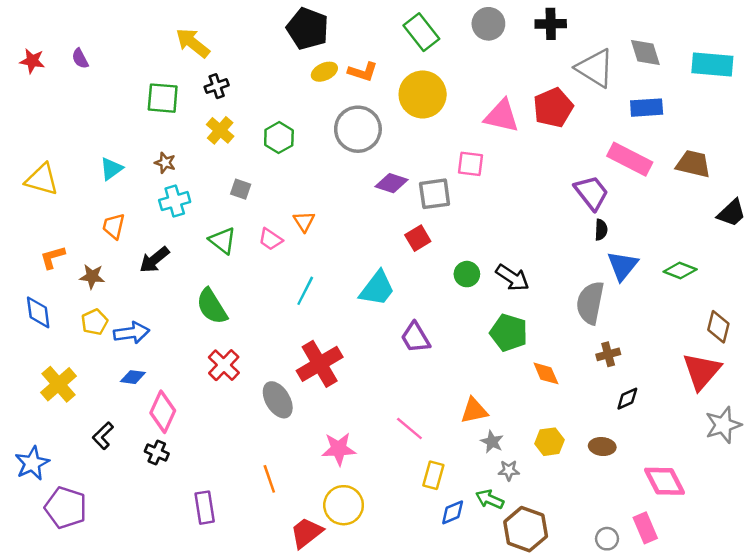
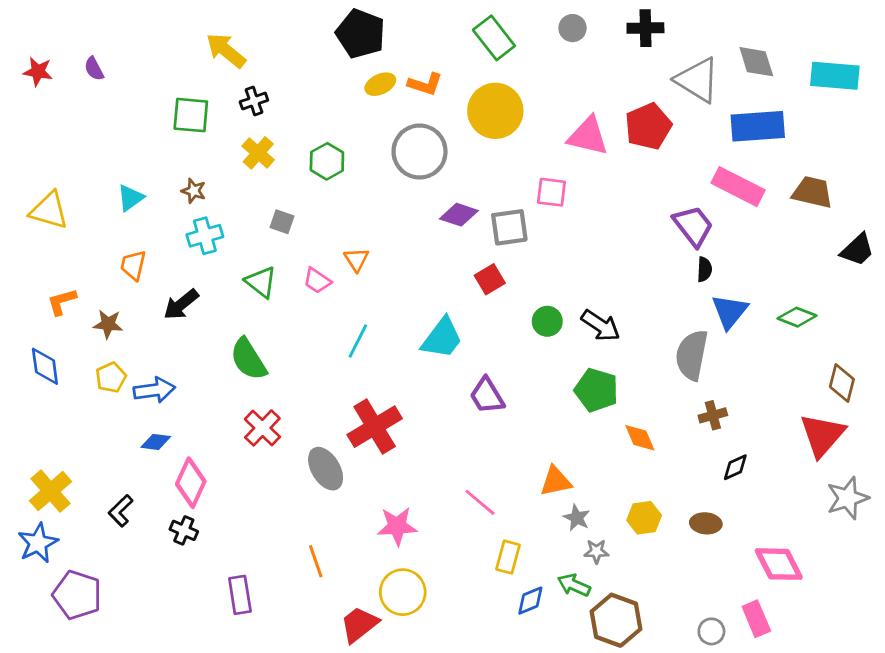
gray circle: (488, 24) -> (573, 28), size x0.7
blue rectangle: (647, 108) -> (758, 126), size x1.4
yellow cross: (59, 384) -> (51, 491), moved

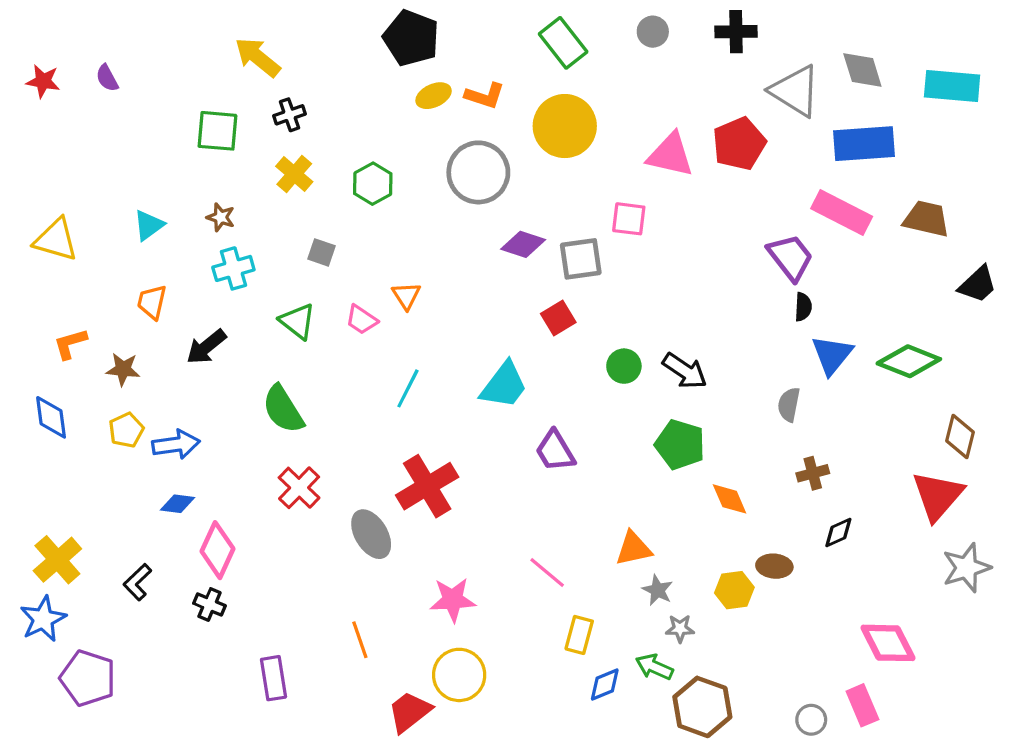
green diamond: (797, 317) -> (909, 361), size x1.4
gray semicircle: (692, 355) -> (789, 404), size x0.6
brown ellipse: (706, 523) -> (774, 566), moved

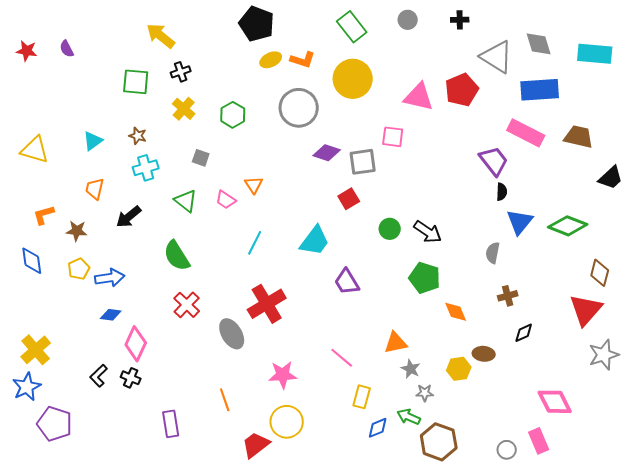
black cross: (736, 32) -> (460, 20), size x0.7
black L-shape: (137, 582) -> (99, 376), moved

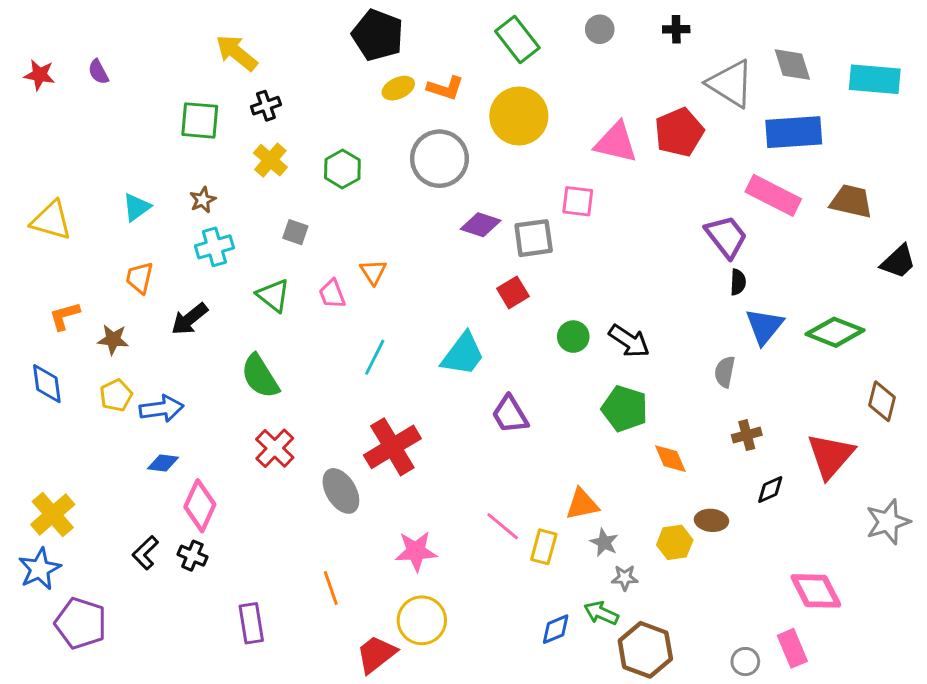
brown star: (138, 136) -> (203, 200), turned 30
pink trapezoid: (226, 200) -> (332, 294), turned 35
red triangle: (586, 310) -> (831, 456), moved
yellow rectangle: (362, 397) -> (544, 547), moved

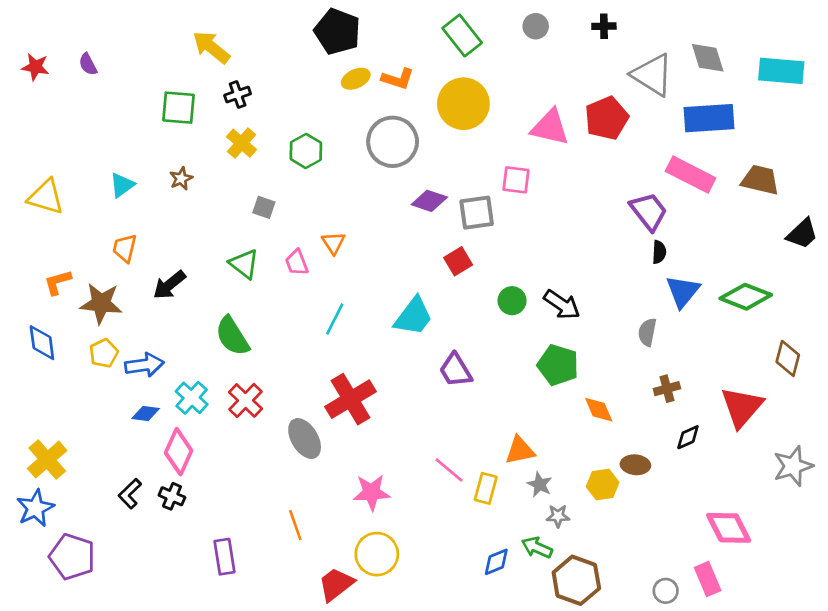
cyan cross: (214, 247) -> (192, 398), moved, turned -32
brown star: (113, 340) -> (101, 303), size x1.5

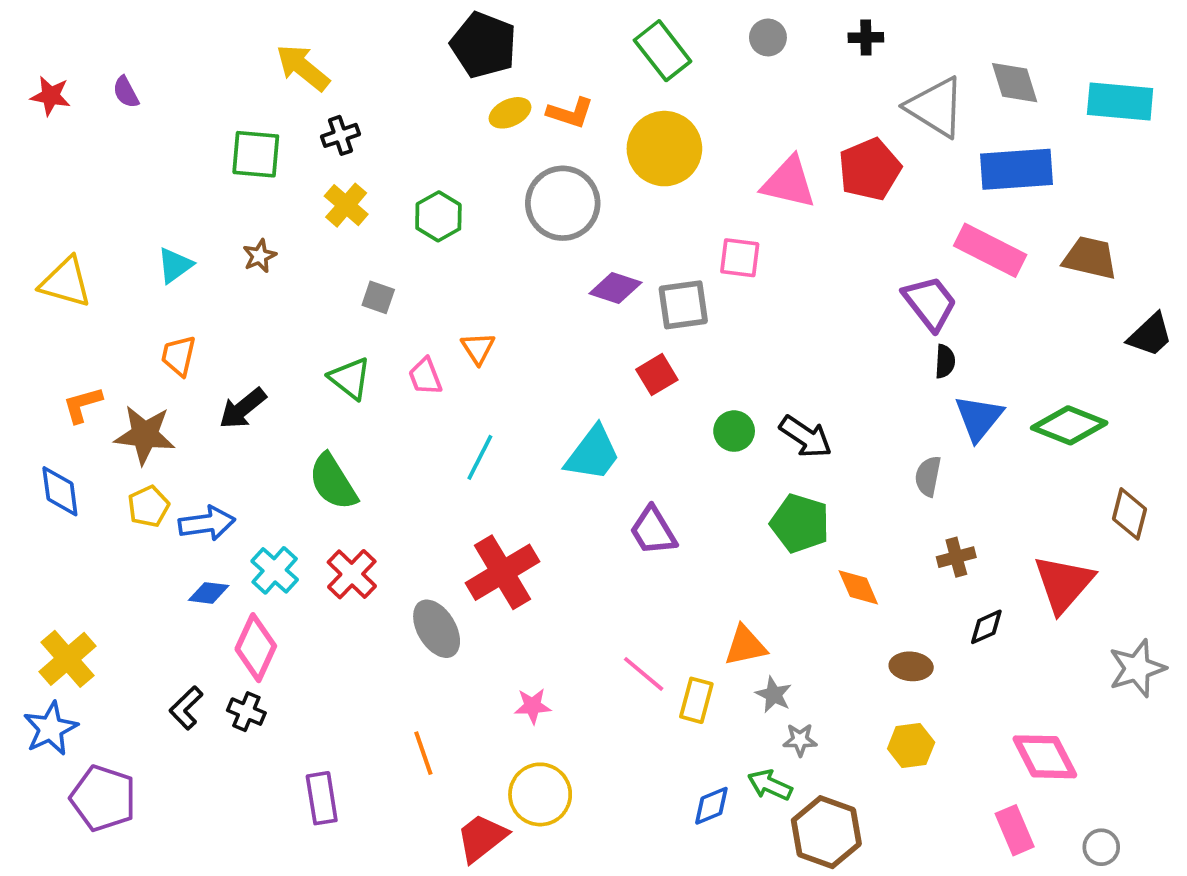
yellow hexagon: (603, 484) -> (911, 745), moved
pink star: (372, 492) -> (533, 706), size x0.7
gray circle: (666, 591) -> (1101, 847), moved

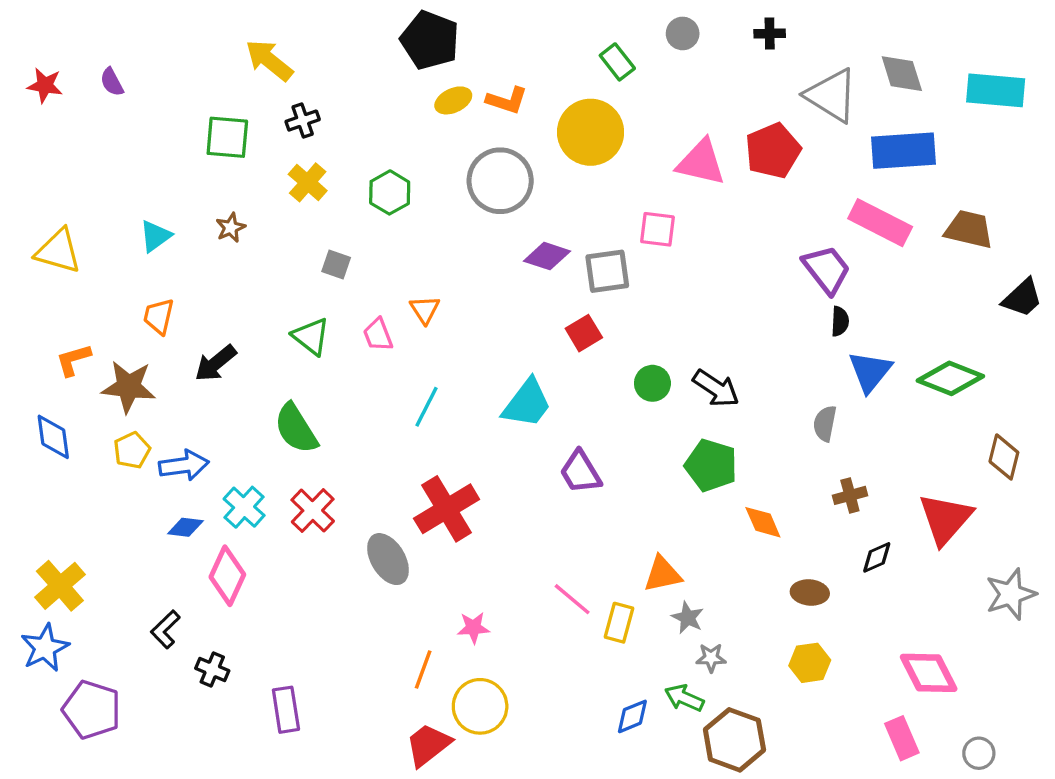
green rectangle: (663, 51) -> (617, 62), moved, size x0.7
black cross: (246, 712) -> (212, 670), moved
orange line: (423, 753) -> (423, 670), moved, turned 39

